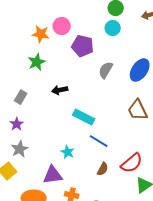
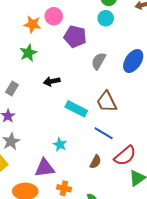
brown trapezoid: (138, 110) -> (107, 102), moved
blue line: (99, 141) -> (104, 133), moved

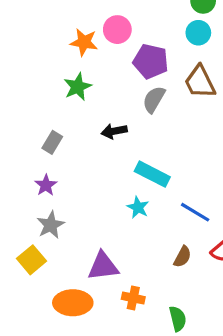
gray semicircle: (99, 61) -> (154, 99), moved
brown trapezoid: (107, 102) -> (200, 82), moved
cyan star: (60, 144) -> (138, 207), moved

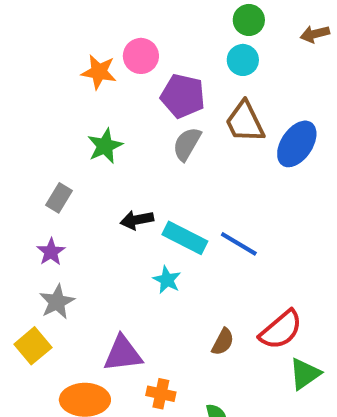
green star: (78, 87) -> (105, 146), moved
black arrow: (114, 131) -> (137, 220), moved
blue line: (195, 212) -> (239, 244), moved

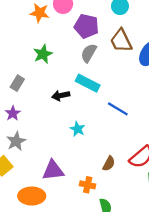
cyan rectangle: (185, 238) -> (88, 83), moved
orange cross: (161, 394) -> (88, 185), moved

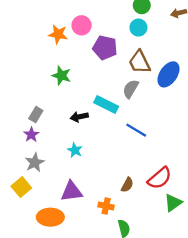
gray semicircle: (89, 53) -> (131, 89), moved
green star: (43, 54) -> (61, 76), turned -30
gray rectangle: (17, 83) -> (36, 115), moved
cyan star: (78, 129) -> (75, 150), moved

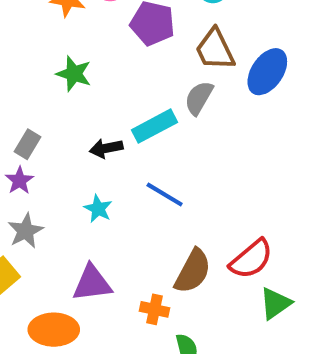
cyan rectangle: (106, 105) -> (154, 126), turned -55
blue line: (136, 130) -> (165, 195), moved
brown semicircle: (127, 185) -> (193, 271), size x1.6

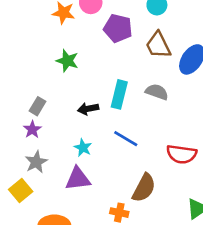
gray semicircle: (199, 98) -> (157, 92), moved, turned 80
cyan rectangle: (154, 126) -> (119, 94), turned -48
red semicircle: (251, 259) -> (182, 154), moved, turned 48
purple triangle: (92, 283) -> (78, 179), moved

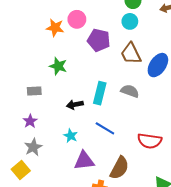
gray rectangle: (37, 106) -> (34, 91), moved, turned 56
purple triangle: (78, 179) -> (84, 161), moved

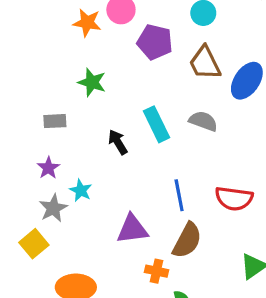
cyan rectangle: (100, 93) -> (156, 124), turned -40
black arrow: (75, 105) -> (118, 142), turned 70
blue line: (105, 128) -> (179, 195), moved, turned 48
cyan star: (71, 136) -> (81, 190), moved

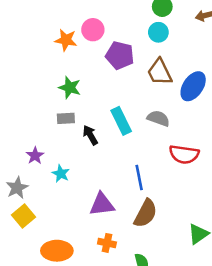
gray rectangle: (55, 121) -> (66, 118), moved
red semicircle: (234, 198) -> (184, 154), moved
gray star: (53, 208) -> (17, 188), moved
orange cross: (156, 271) -> (107, 243), moved

